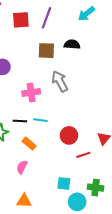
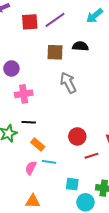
purple line: (46, 18) -> (55, 20), turned 35
pink cross: (31, 92) -> (24, 94), moved
cyan line: (40, 120) -> (49, 162), moved

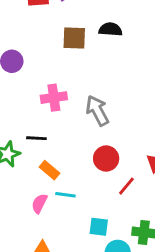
gray arrow: (68, 83) -> (97, 111), moved
pink cross: (24, 94) -> (54, 98), moved
red line: (92, 156) -> (126, 186), turned -32

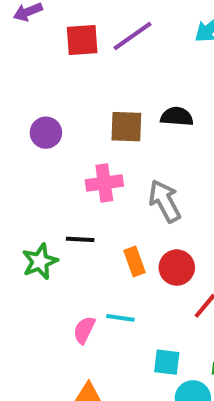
black semicircle: (110, 29) -> (177, 117), moved
brown square: (74, 38) -> (126, 127), moved
orange rectangle: (50, 170) -> (135, 261), moved, turned 30

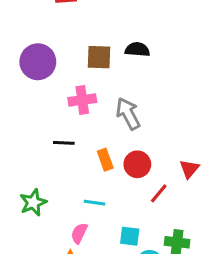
purple circle: (46, 133) -> (38, 62), size x1.5
green star: (40, 261) -> (33, 203), moved
pink semicircle: (84, 330) -> (79, 233), moved

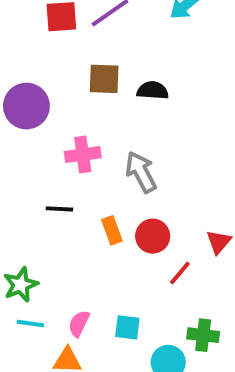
brown square: (99, 57) -> (104, 79), moved
cyan line: (94, 203) -> (30, 323), moved
cyan square: (130, 236) -> (127, 327), moved

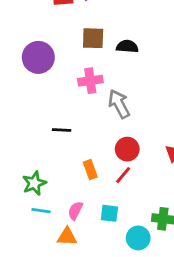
pink cross: (83, 155) -> (90, 81), moved
orange rectangle: (112, 230) -> (90, 170), moved
red line: (180, 273) -> (123, 175), moved

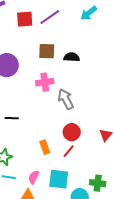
black line: (62, 130) -> (12, 118), moved
cyan square: (109, 213) -> (59, 179), size x1.5

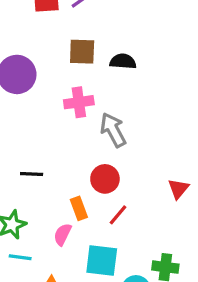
black line: (12, 118) -> (32, 174), moved
red circle: (72, 132) -> (105, 179), moved
pink semicircle: (34, 177) -> (63, 234), moved

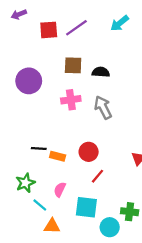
gray arrow: (113, 130) -> (103, 108), moved
orange rectangle: (79, 208) -> (58, 156), moved, turned -56
cyan line: (20, 257) -> (40, 205), moved, turned 32

